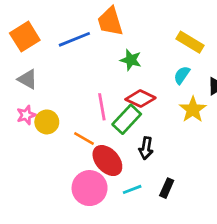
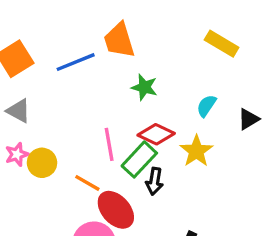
yellow rectangle: (190, 42) -> (222, 44), moved
yellow star: (193, 110) -> (196, 151), moved
black arrow: (146, 148) -> (154, 181), moved

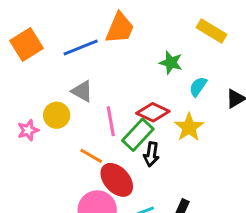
orange trapezoid: (119, 40) -> (120, 28), turned -140
green star: (144, 87) -> (171, 63), moved
gray triangle: (18, 111) -> (82, 91), moved
yellow circle: (42, 163) -> (57, 115), moved

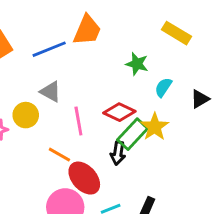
green rectangle: (138, 135) -> (133, 134), moved

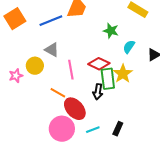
green rectangle: (133, 134) -> (108, 79), turned -50

